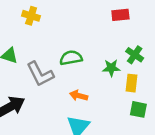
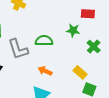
green star: (111, 68) -> (73, 30), moved
yellow rectangle: (131, 83) -> (80, 72), moved, turned -64

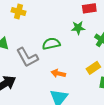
yellow rectangle: (80, 72) -> (93, 68), turned -64

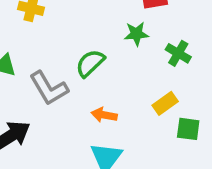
green semicircle: (51, 44) -> (90, 63), turned -30

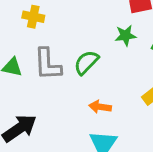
gray L-shape: (49, 88) -> (48, 64), moved, turned 30

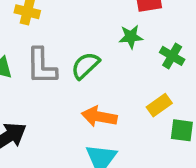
orange arrow: (100, 107) -> (99, 117), size x1.4

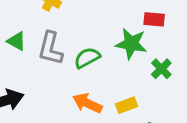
green star: (131, 37) -> (131, 44), size x1.5
yellow rectangle: (159, 105) -> (126, 105), moved

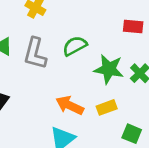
green star: (131, 44) -> (109, 69), moved
green semicircle: (87, 58) -> (75, 46), moved

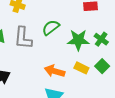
yellow rectangle: (107, 107) -> (81, 68), turned 56
green square: (132, 134) -> (102, 66), moved, turned 32

